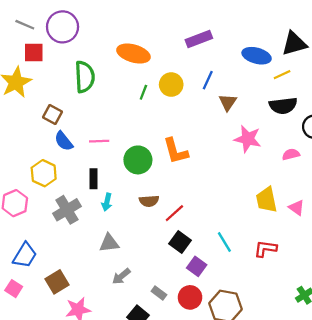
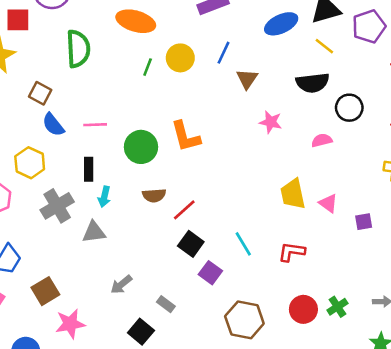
blue ellipse: (257, 56) -> (281, 24), turned -40
yellow line: (282, 75) -> (324, 46), moved, turned 63
pink star: (248, 139) -> (271, 122), size x0.7
gray triangle: (109, 243) -> (94, 232), moved
red circle: (190, 297) -> (303, 309), moved

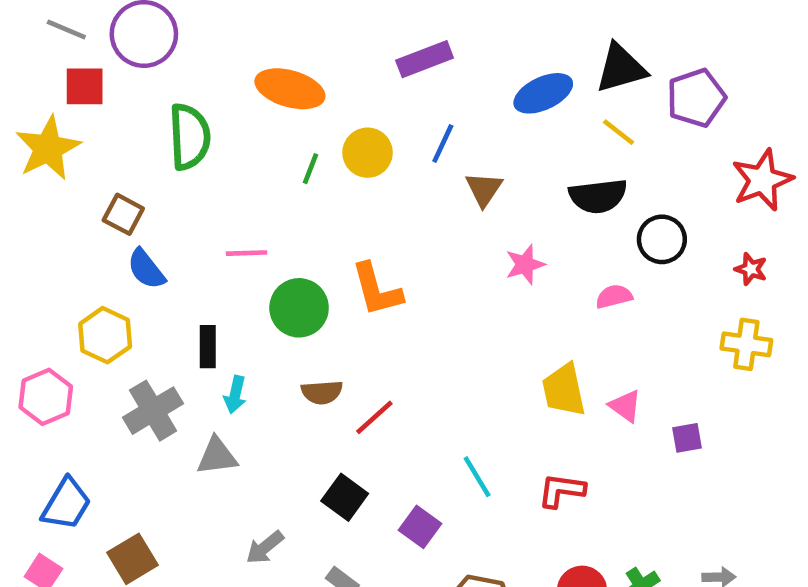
pink star: (271, 122) -> (525, 264), turned -30
pink line: (95, 125) -> (247, 253), moved
black square: (191, 244) -> (345, 497), moved

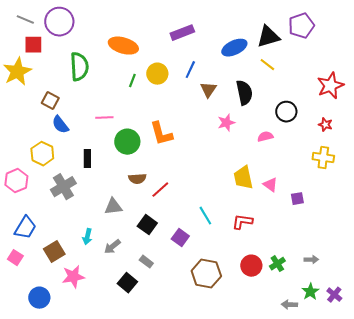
purple pentagon: (696, 98) -> (301, 26), moved
black semicircle: (598, 196) -> (244, 93), moved, turned -95
cyan arrow: (235, 395) -> (87, 237), moved
gray triangle: (217, 456) -> (113, 207), moved

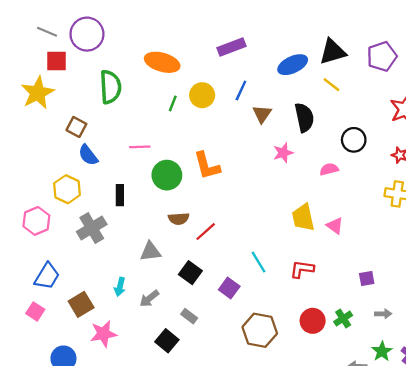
purple pentagon: (301, 26) -> (382, 56), moved
purple square: (297, 199) -> (367, 279), moved

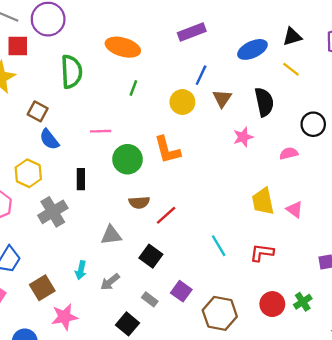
black triangle: (333, 52) -> (292, 37), size x0.7
yellow circle: (202, 95) -> (182, 102), moved
purple square: (229, 288) -> (181, 291), moved

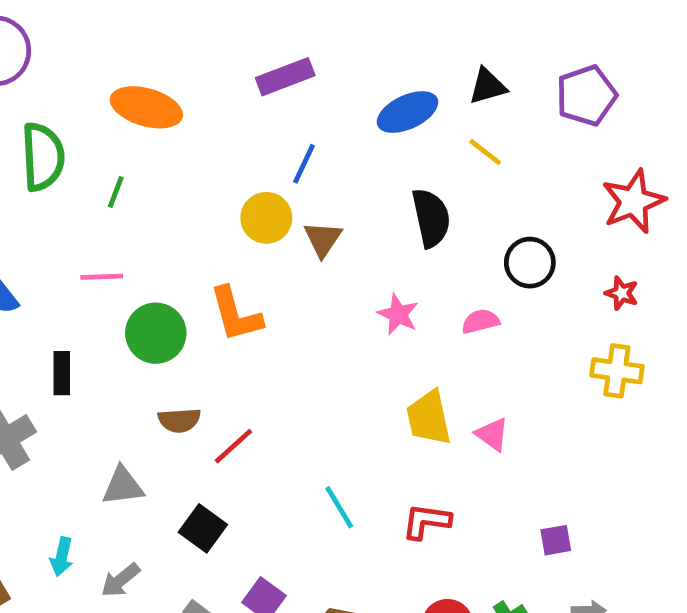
green line: (133, 88) -> (116, 192), moved
brown triangle: (222, 99) -> (323, 239), moved
pink star: (243, 137) -> (398, 314), moved, turned -30

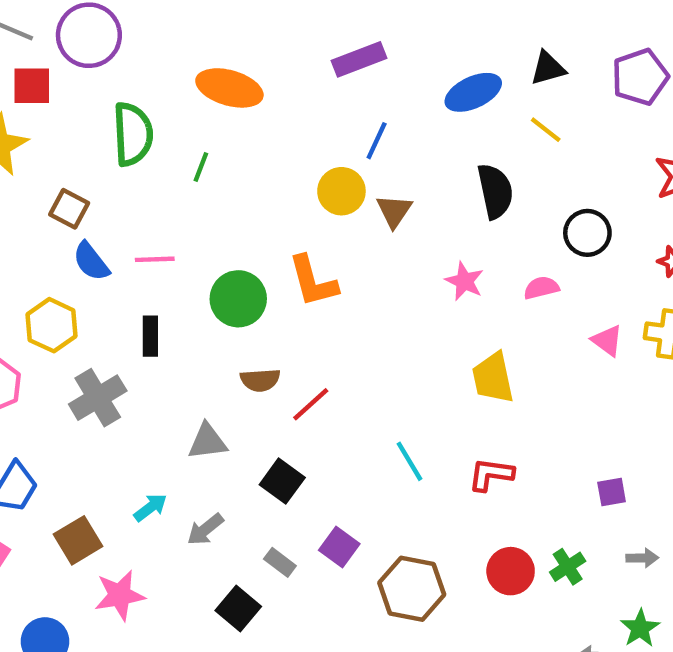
pink line: (102, 277) -> (155, 259), moved
pink triangle: (492, 434) -> (607, 341), moved
cyan arrow: (62, 557) -> (150, 507), turned -140

